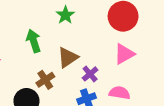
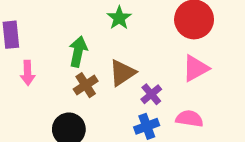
green arrow: (34, 41) -> (78, 51), turned 30
brown cross: (45, 80) -> (86, 85), moved

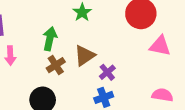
pink triangle: (196, 68) -> (160, 46), moved, turned 40
pink semicircle: (189, 119) -> (162, 95), moved

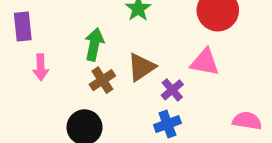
pink triangle: (160, 46) -> (205, 62), moved

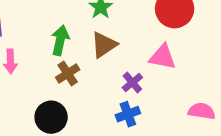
brown triangle: (141, 67) -> (104, 45), moved

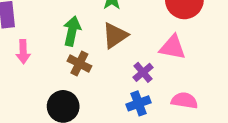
brown cross: (68, 73) -> (79, 64), turned -30
pink semicircle: (202, 111) -> (184, 100), moved

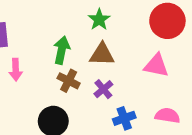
brown triangle: (115, 35) -> (102, 54), turned 36
purple cross: (143, 72) -> (103, 89), moved

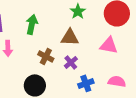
green star: (99, 19) -> (78, 11), moved
green arrow: (62, 50) -> (32, 24), moved

